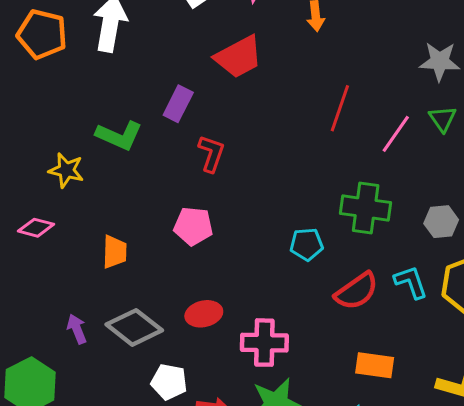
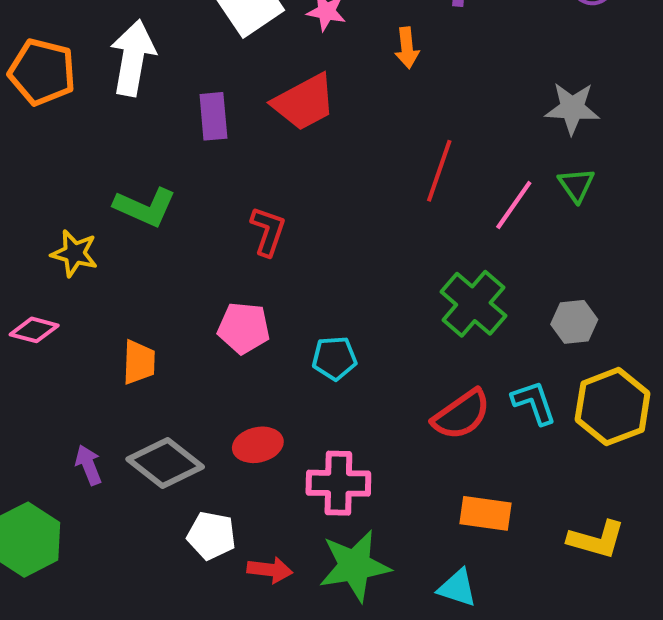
purple rectangle: (178, 104) -> (213, 116), moved, turned -32
green cross: (366, 208) -> (473, 304), turned 33
cyan pentagon: (307, 244) -> (334, 358), moved

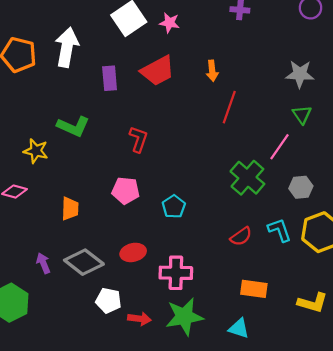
orange arrow: (407, 48) -> (212, 71), moved
pink line: (514, 205) -> (280, 147), moved
cyan pentagon: (334, 358) -> (174, 207), turned -30
red semicircle: (461, 415) -> (241, 236), size x0.7

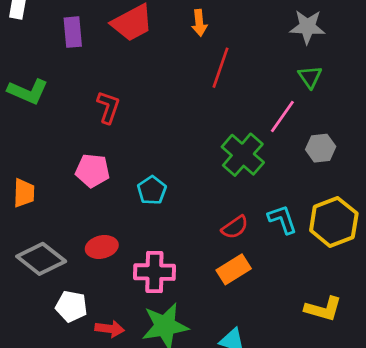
gray hexagon: (301, 187) -> (321, 148), moved
orange rectangle: (254, 289) -> (234, 269), moved, turned -40

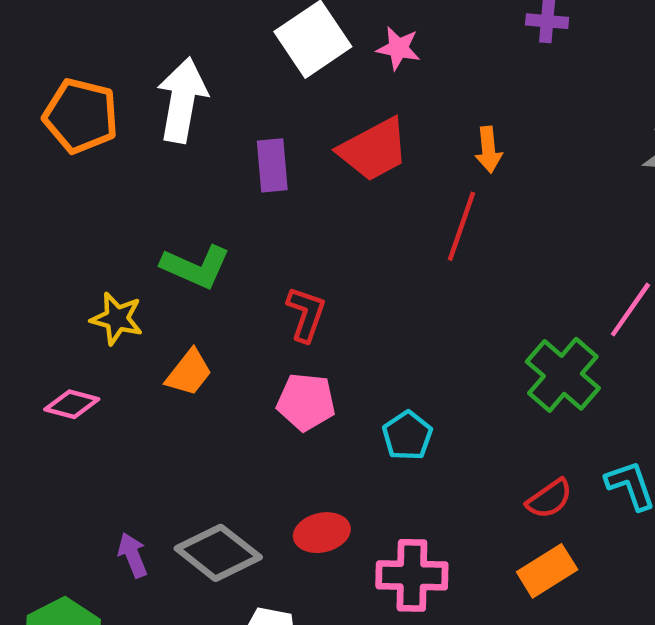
red line: (220, 68) -> (461, 226), moved
red L-shape: (108, 107) -> (306, 314), moved
orange trapezoid: (24, 193) -> (189, 373), moved, turned 36

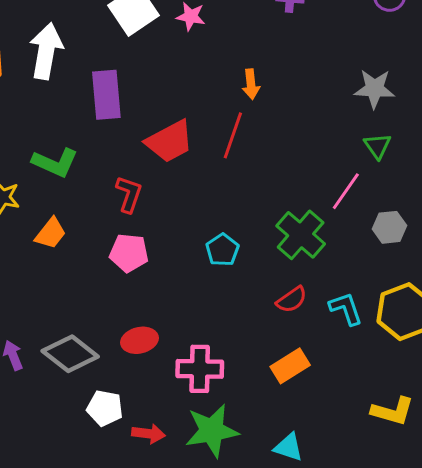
red trapezoid: (374, 150) -> (170, 141), moved
purple rectangle: (272, 165) -> (106, 95), size x1.4
cyan pentagon: (407, 436) -> (222, 250), moved
red semicircle: (549, 499) -> (292, 300), moved

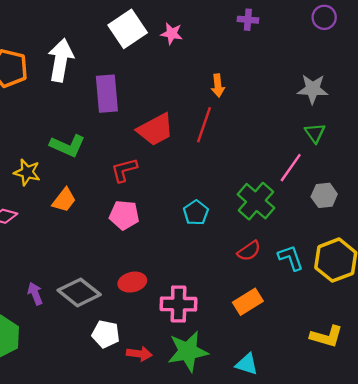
red L-shape: (129, 194) -> (124, 170), turned -124

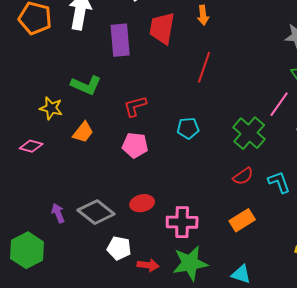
orange arrow: (218, 86) -> (203, 15), moved
red trapezoid: (155, 129) -> (162, 28), moved, turned 128
cyan pentagon: (196, 213) -> (188, 128), moved, turned 30

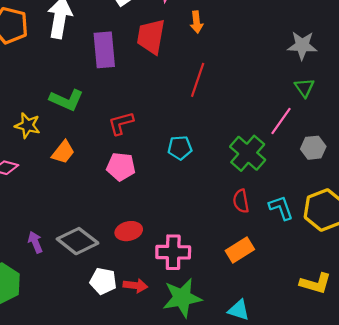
red semicircle: (243, 176) -> (241, 201), turned 115
red arrow: (148, 265) -> (135, 286), moved

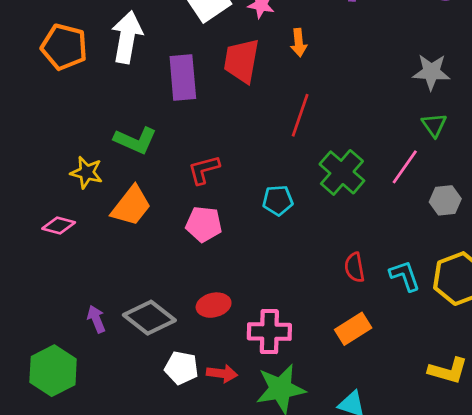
orange trapezoid: (63, 152) -> (131, 206), size x1.4
green cross: (248, 153) -> (342, 172), moved

